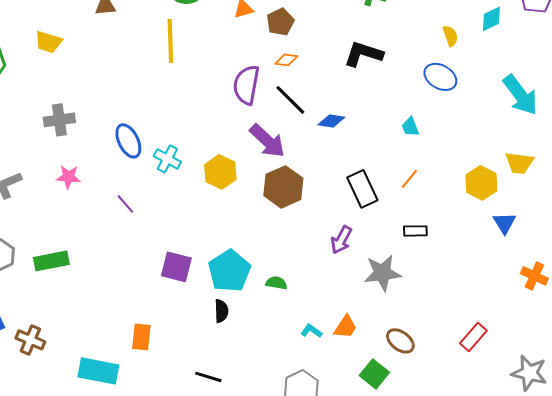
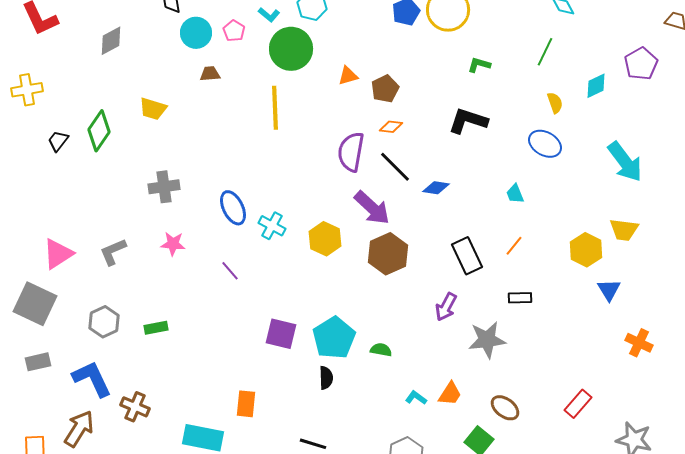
green rectangle: (51, 261) -> (156, 328), size x0.7

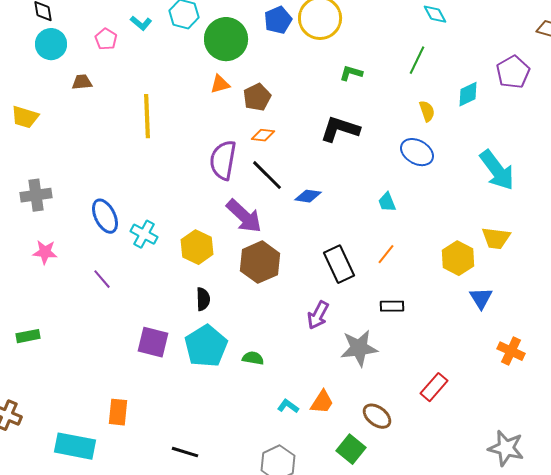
cyan circle: (196, 33) -> (51, 44), moved
green circle: (291, 49) -> (226, 39), moved
black semicircle: (326, 378) -> (203, 299), moved
red rectangle: (578, 404) -> (434, 387), moved

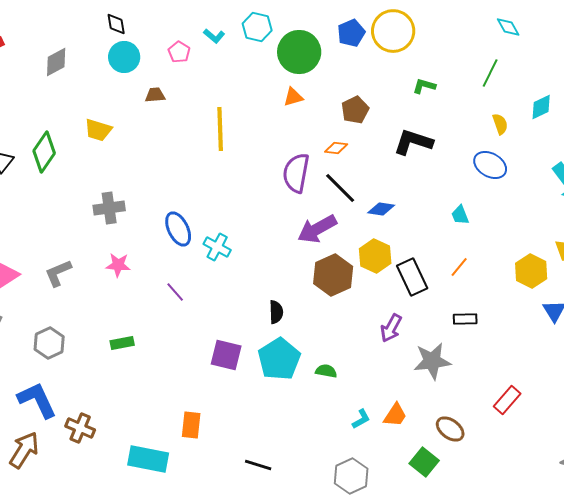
brown pentagon: (257, 97) -> (355, 110), moved
purple arrow: (244, 216) -> (317, 229), turned 108
yellow hexagon: (197, 247) -> (375, 256), moved
green rectangle: (28, 336) -> (122, 343), moved
cyan L-shape: (288, 406) -> (361, 419), turned 115

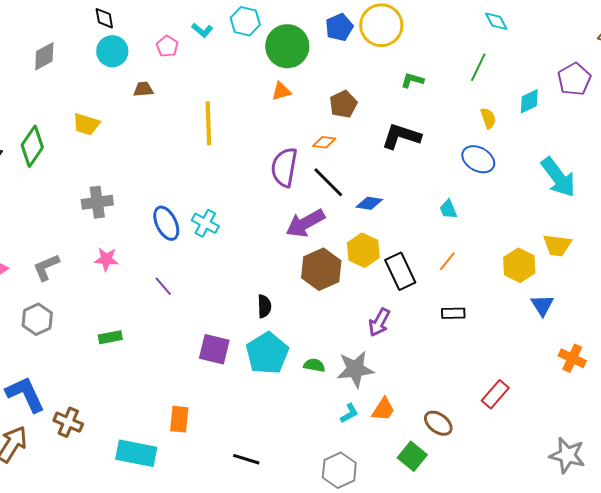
cyan cross: (217, 247) -> (205, 223), moved
gray hexagon: (49, 343) -> (37, 319), moved
gray star: (432, 361) -> (355, 369), moved

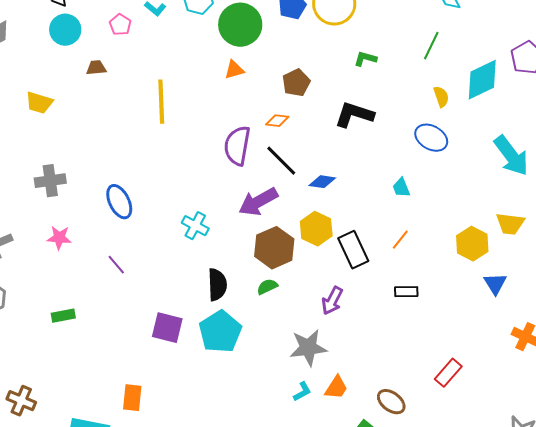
cyan diamond: (529, 101) -> (482, 80), size x1.6
cyan cross: (205, 223) -> (195, 226), moved
black semicircle: (264, 306) -> (217, 285), size x1.4
green semicircle: (314, 365) -> (267, 287), moved, turned -35

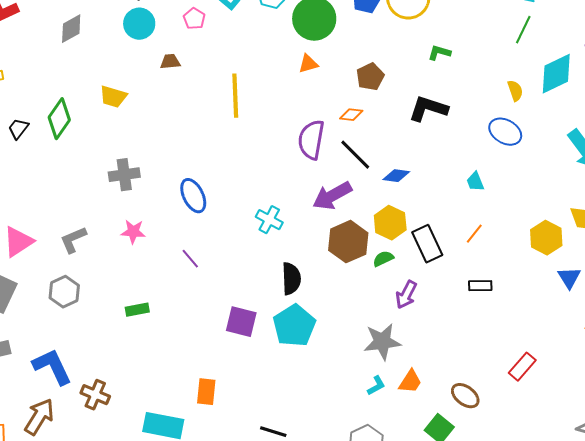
green line: (431, 46) -> (523, 30), moved
green semicircle: (267, 287) -> (383, 259), moved

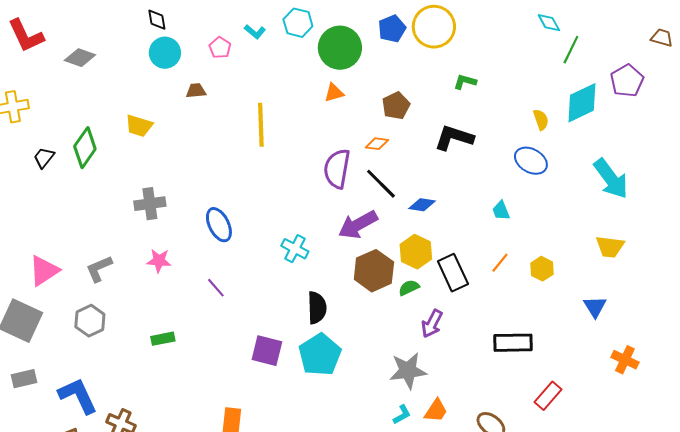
gray diamond: (71, 29) -> (80, 58), moved, turned 48
green line: (523, 30) -> (571, 50), moved
yellow hexagon: (546, 238) -> (542, 269), moved, size x0.7
black rectangle: (480, 286) -> (513, 343), moved, size x1.6

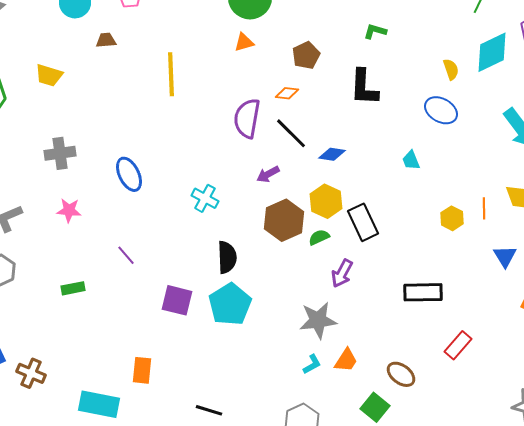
black L-shape: (454, 138) -> (364, 87), turned -105
purple arrow: (358, 225) -> (268, 174), size x0.6
orange line: (500, 263) -> (484, 208), moved, turned -40
purple line: (216, 288) -> (126, 255), moved

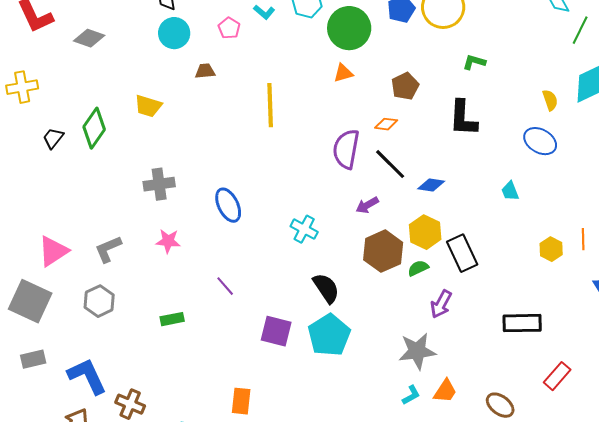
black semicircle: (227, 257) -> (326, 288), turned -32

